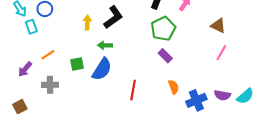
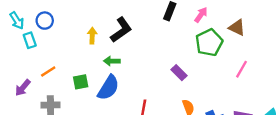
brown triangle: (218, 26) -> (237, 28), moved
green pentagon: (163, 29) -> (209, 43), moved

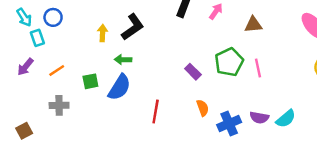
brown triangle: (237, 28) -> (253, 25), turned -30
green pentagon: (209, 43) -> (229, 62), moved
pink line: (242, 69) -> (258, 68), turned -42
purple arrow: (23, 88) -> (25, 67), moved

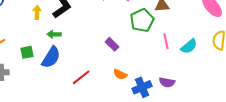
green pentagon: (229, 62) -> (142, 20), moved
orange semicircle: (203, 108) -> (120, 74), turned 136
red line: (156, 111) -> (81, 77), turned 42
cyan semicircle: (286, 119) -> (189, 46), moved

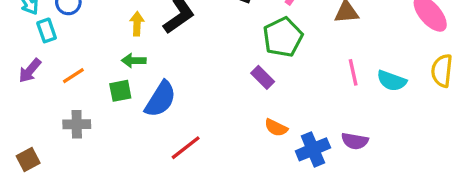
green pentagon: (142, 20) -> (283, 37), moved
green arrow: (54, 34) -> (134, 61), moved
cyan semicircle: (189, 46) -> (392, 81), turned 60
red line: (81, 77) -> (186, 148), moved

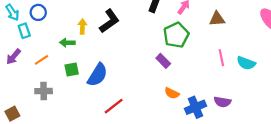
green arrow: (134, 61) -> (67, 43), moved

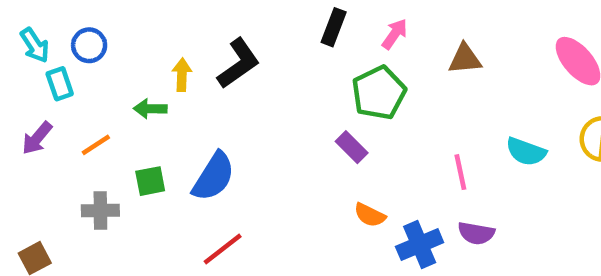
pink line: (221, 58) -> (460, 172), moved
green square: (72, 70) -> (150, 181), moved
red line: (114, 106) -> (223, 249), moved

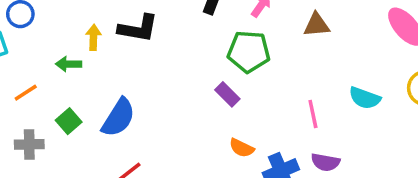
black L-shape: (238, 63) -> (138, 28), turned 45
green pentagon: (379, 93) -> (249, 52), turned 30
green square: (150, 181) -> (69, 121), turned -30

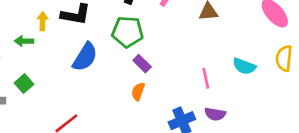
green pentagon: (249, 52) -> (127, 32), moved
blue semicircle: (118, 118) -> (85, 57), moved
orange semicircle: (242, 148) -> (138, 91), moved, turned 84

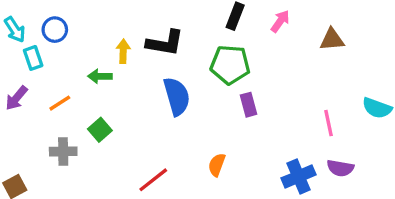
blue semicircle: (85, 57) -> (177, 96), turned -48
purple rectangle: (142, 64) -> (248, 105), turned 30
orange semicircle: (138, 91) -> (217, 165), moved

